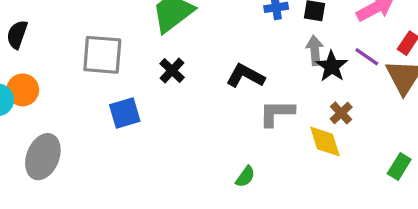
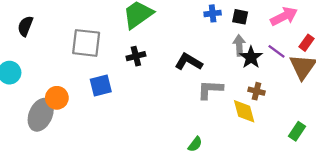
black cross: (172, 71) -> (136, 56), turned 30
orange circle: (23, 90) -> (57, 98), moved
brown cross: (341, 113) -> (257, 91), turned -35
green semicircle: (245, 177) -> (195, 144), moved

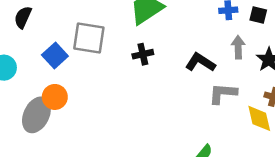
gray arrow: (239, 45) -> (238, 47), moved
blue square: (101, 85) -> (55, 56), moved, turned -30

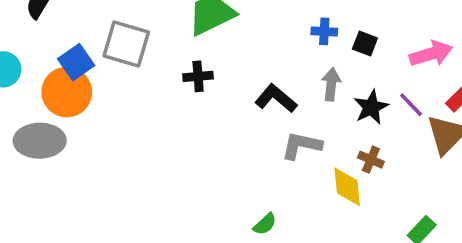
orange circle: (55, 97) -> (67, 92), moved, size x1.4
gray ellipse: (36, 115) -> (40, 141), turned 56

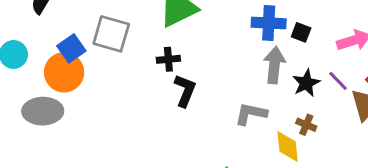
blue cross: (324, 31) -> (269, 23), size x1.6
gray arrow: (331, 84) -> (274, 65), size x1.4
black L-shape: (276, 98) -> (185, 91), moved, turned 72

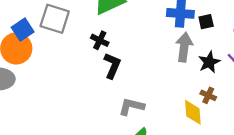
black square: (301, 32) -> (206, 22), turned -35
black cross: (168, 59) -> (100, 40), turned 30
gray L-shape: (251, 114) -> (131, 106), moved

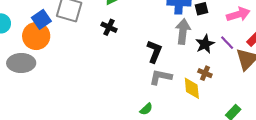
black L-shape: (112, 66) -> (154, 51), moved
gray L-shape: (131, 106) -> (161, 77), moved

